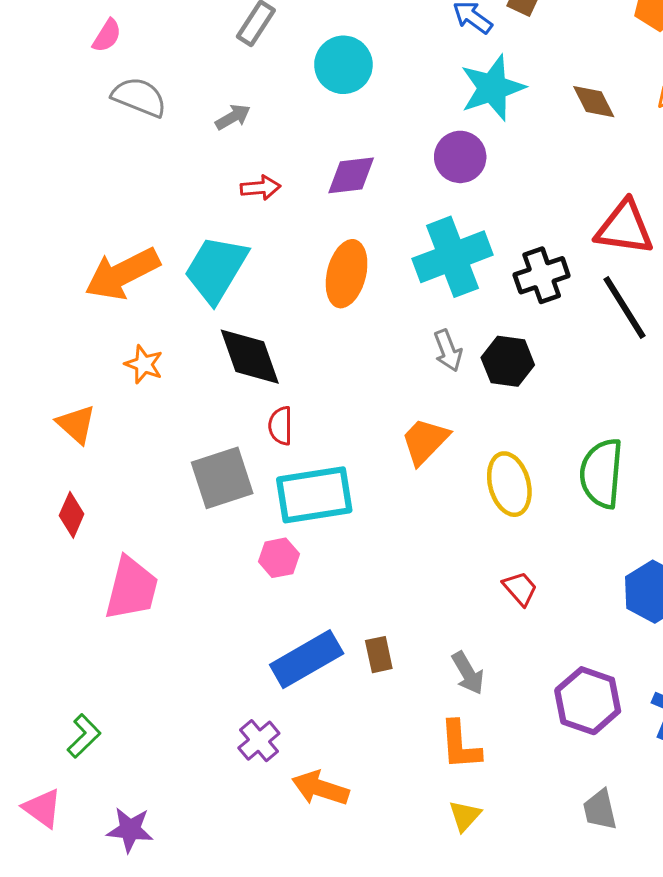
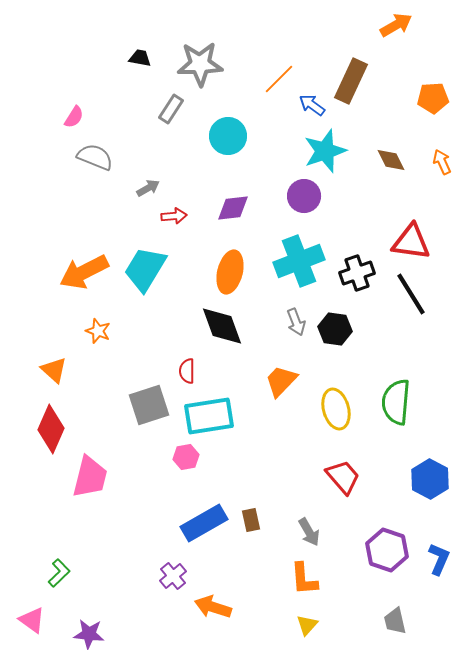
gray arrow: (233, 117) -> (148, 188), moved
black diamond: (250, 357) -> (222, 326), moved
red diamond: (72, 515) -> (51, 429), size x1.6
red trapezoid: (520, 589) -> (343, 477), size x1.5

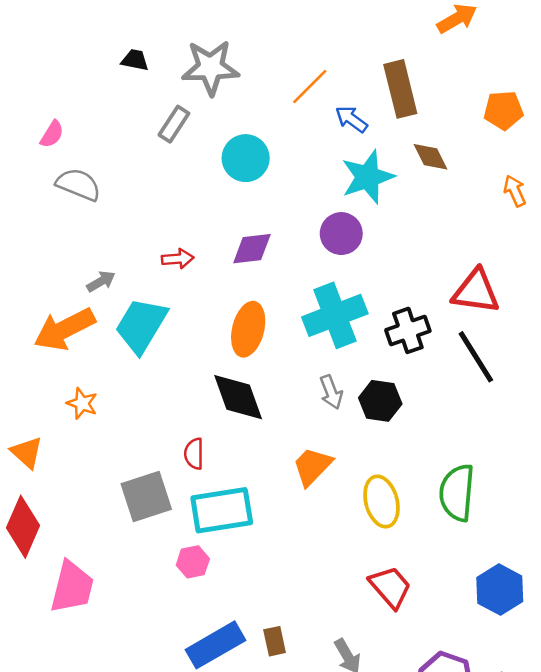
brown rectangle: (351, 81) -> (400, 89), turned -39
brown diamond: (391, 160) -> (431, 157), moved
gray arrow: (148, 188) -> (101, 281), moved

